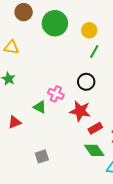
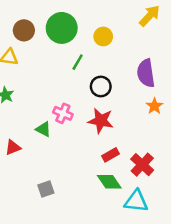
brown circle: (24, 12) -> (24, 30), moved
green line: (94, 51) -> (78, 62), moved
black circle: (86, 82) -> (101, 87), moved
red star: (80, 111) -> (101, 121), moved

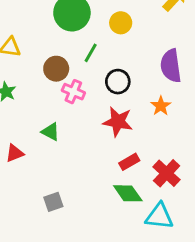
brown circle: (24, 30) -> (56, 69), moved
orange star: (154, 106) -> (161, 106), moved
pink cross: (63, 113) -> (73, 92), moved

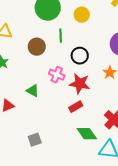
green line: (91, 53) -> (61, 36), turned -32
pink cross: (73, 92) -> (57, 75), moved
red rectangle: (129, 162) -> (76, 107), moved

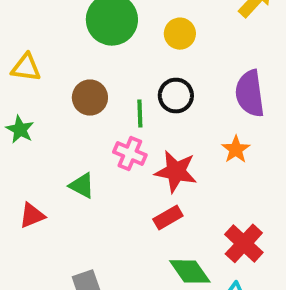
green line: (61, 36) -> (140, 114), moved
black circle: (80, 56) -> (176, 96), moved

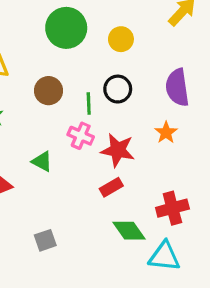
red cross: (244, 243) -> (172, 208), turned 32

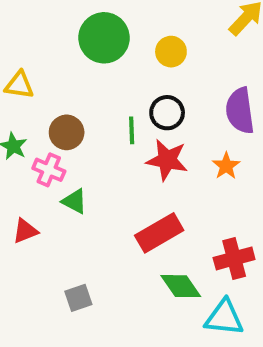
brown circle: (49, 91) -> (67, 132), moved
pink cross: (81, 136) -> (49, 170), moved
red star: (118, 150) -> (167, 160), moved
red rectangle: (111, 187) -> (159, 233), size x1.6

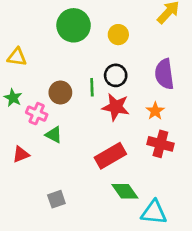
brown circle: (67, 132) -> (60, 93), moved
red cross: (234, 258) -> (160, 144), moved, turned 30

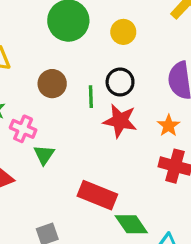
brown circle: (60, 93) -> (52, 84), moved
green triangle: (54, 135) -> (44, 155), turned 36
red rectangle: (110, 156) -> (97, 195), moved, turned 52

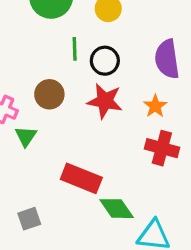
brown circle: (52, 84) -> (49, 94), moved
green line: (91, 97) -> (75, 49), moved

